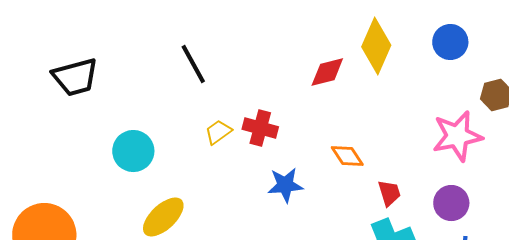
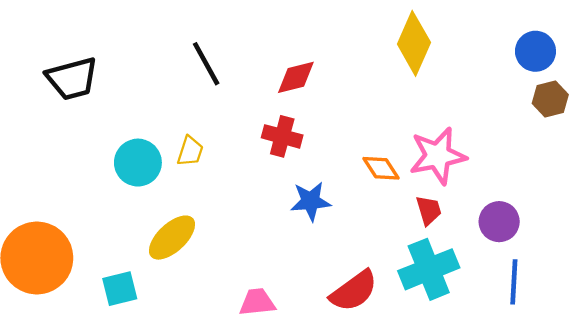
blue circle: (450, 42) -> (535, 51), moved
red diamond: (327, 72) -> (296, 77), moved
yellow trapezoid: (218, 132) -> (190, 151), moved, turned 144
pink star: (457, 136) -> (438, 156), moved

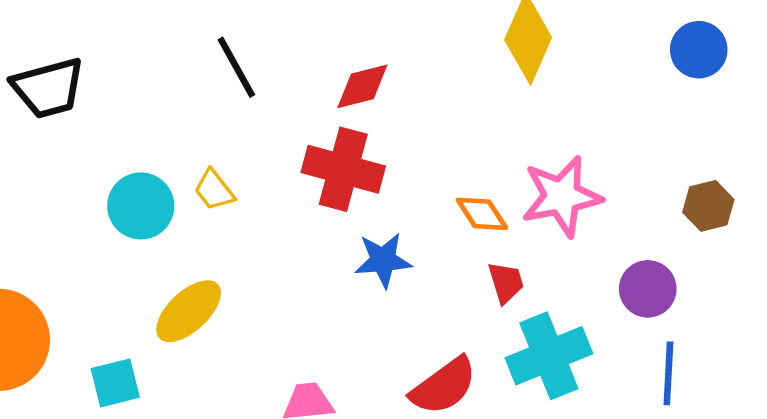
brown hexagon: (550, 99) -> (708, 206), moved
red cross: (282, 136) -> (343, 169), size x1.4
yellow trapezoid: (190, 151) -> (214, 190), turned 124
red trapezoid: (429, 210) -> (506, 282), moved

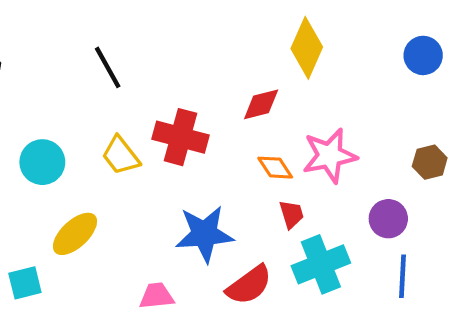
red diamond: (362, 86) -> (261, 104), moved
yellow trapezoid: (214, 190) -> (121, 156), moved, size x1.4
blue star: (383, 260) -> (204, 234), moved, size x1.5

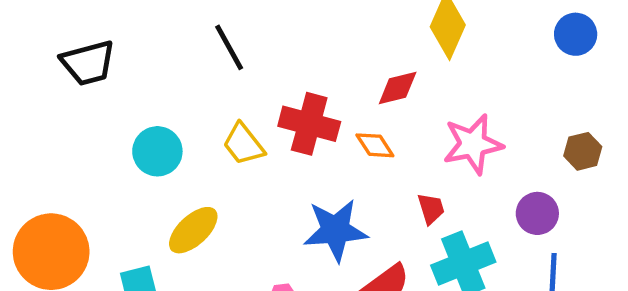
orange diamond: (275, 168) -> (375, 145), moved

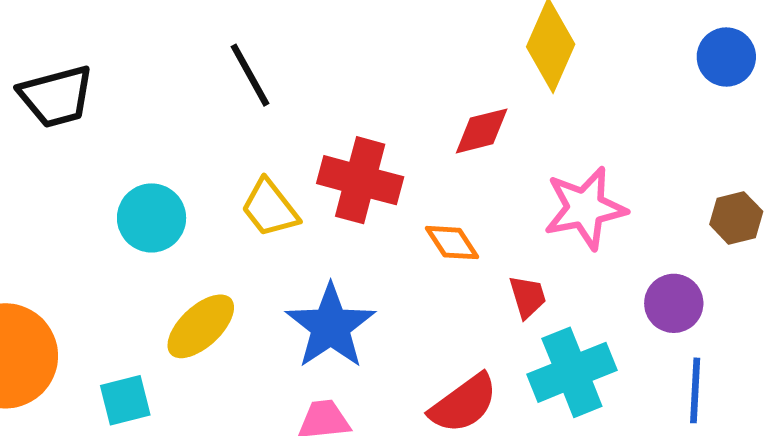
orange diamond: (375, 145) -> (452, 243), moved
blue star: (335, 230) -> (331, 326), moved, turned -30

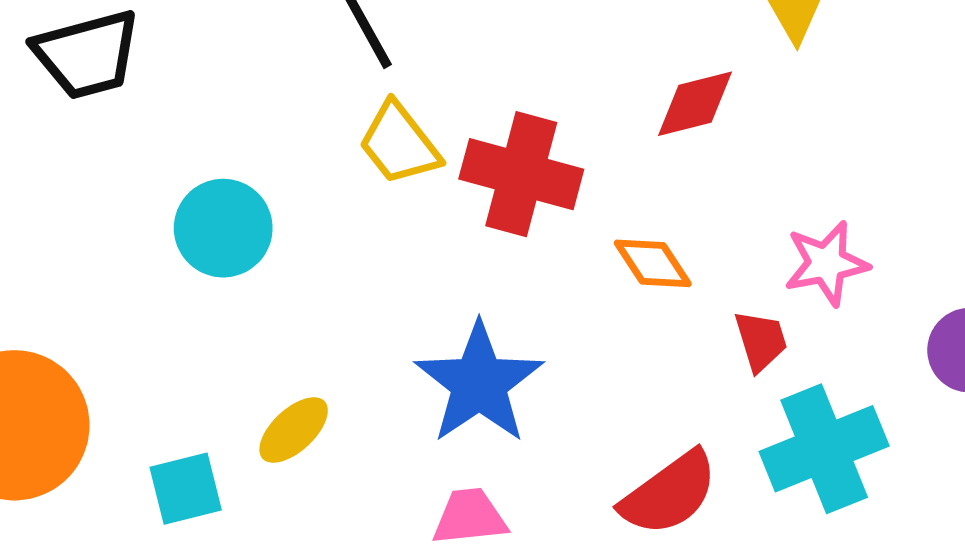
yellow trapezoid: (270, 208) -> (399, 144), moved
pink star: (585, 208) -> (826, 263), moved, size x0.7
yellow ellipse: (201, 326) -> (294, 430), moved, size x0.7

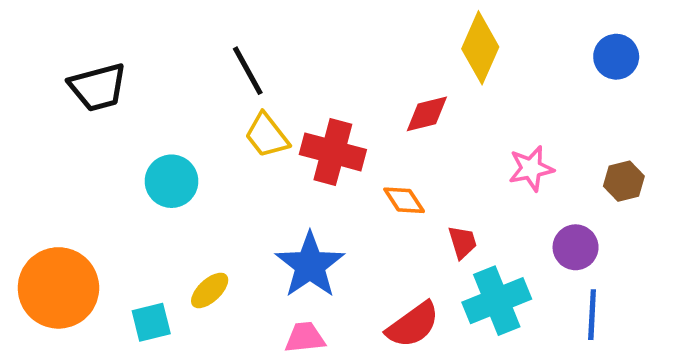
pink star: (826, 263) -> (531, 169), moved

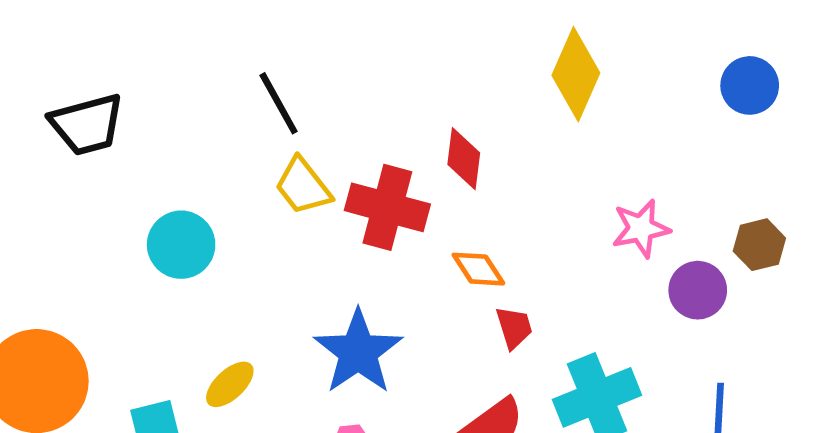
red diamond: (427, 114) -> (464, 159), moved, turned -69
red trapezoid: (462, 242) -> (514, 328), moved
purple circle: (576, 247) -> (698, 290), moved

